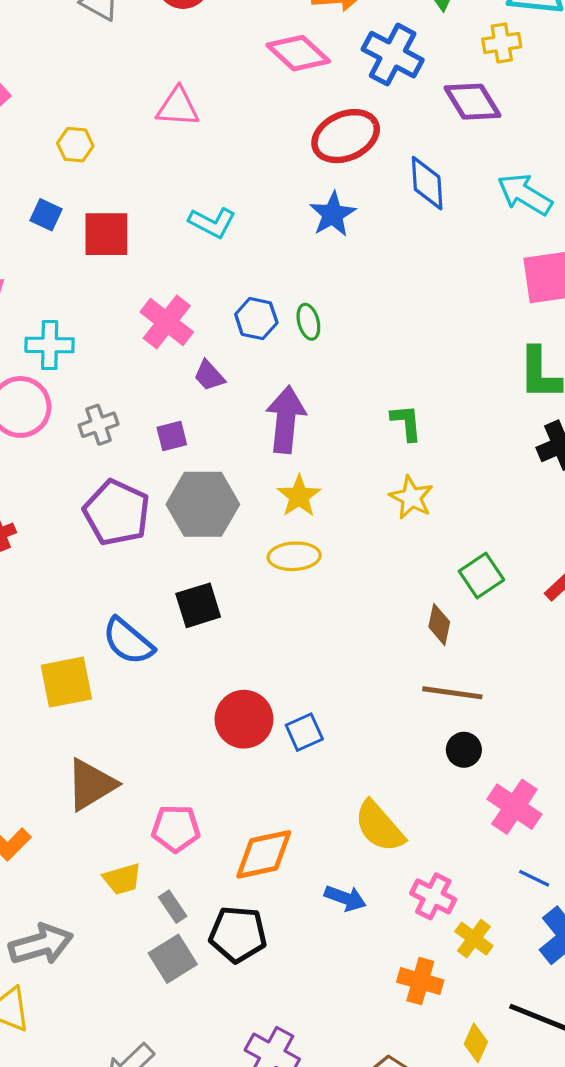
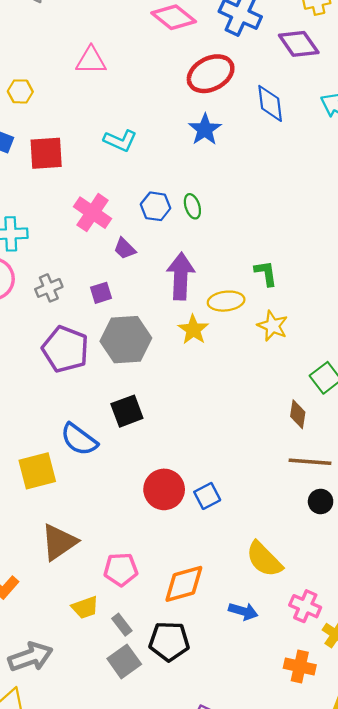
yellow ellipse: (294, 556) -> (226, 301), moved

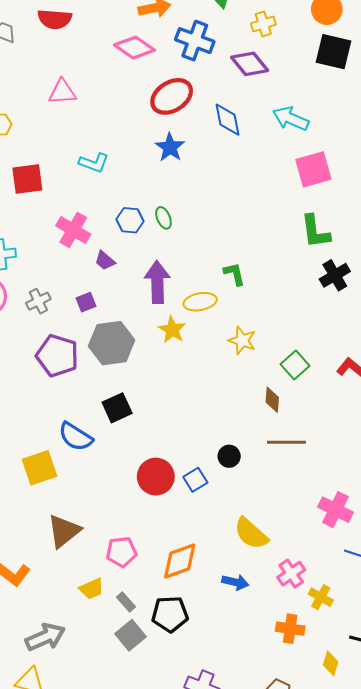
yellow star: (273, 326) -> (242, 340), moved
black circle: (321, 501) -> (229, 456), moved
pink cross: (305, 606) -> (291, 574), turned 36

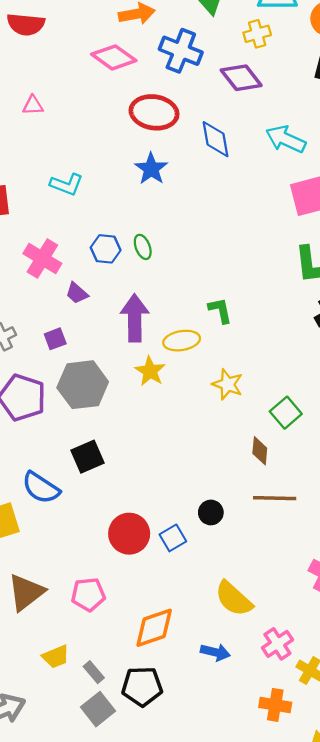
pink triangle: (62, 92) -> (33, 105), size x0.7
red ellipse: (172, 96) -> (154, 112), turned 39
pink pentagon: (121, 552) -> (88, 594), moved

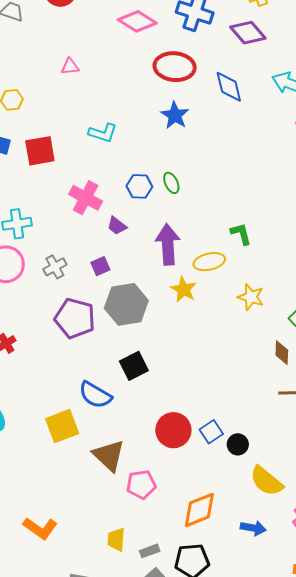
black circle: (211, 512) -> (238, 444), moved
brown triangle: (26, 592) -> (109, 456), moved, turned -36
yellow trapezoid: (56, 657) -> (116, 539), turned 120
gray rectangle: (94, 672) -> (150, 551), turned -66

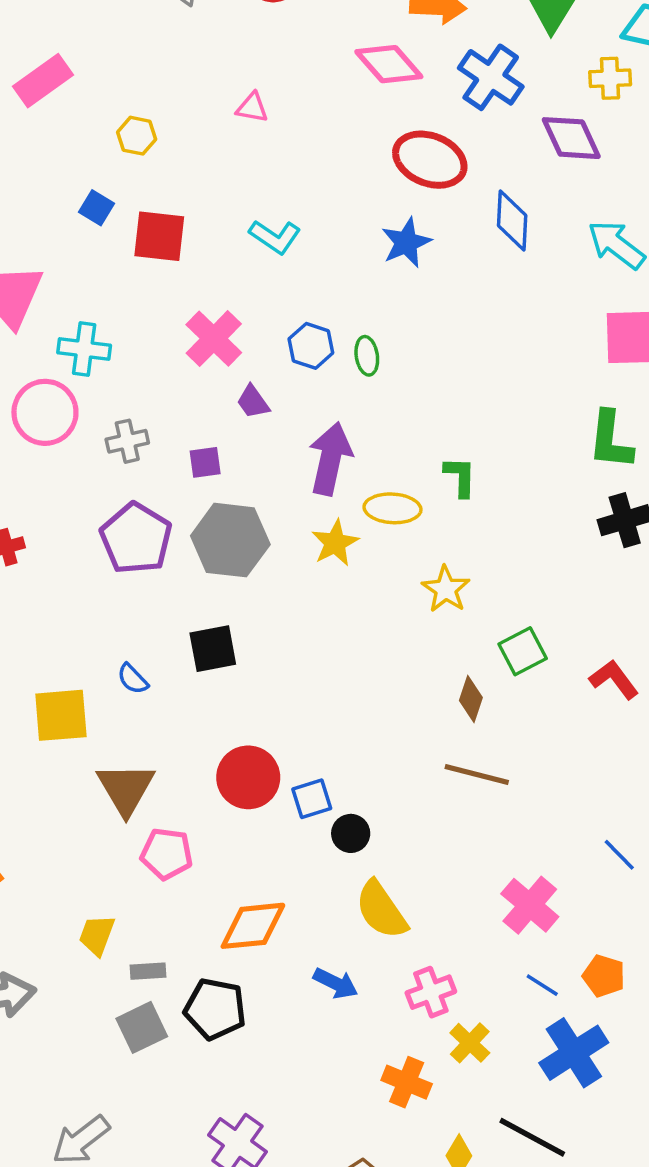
blue semicircle: (95, 395) -> (133, 679), size x0.6

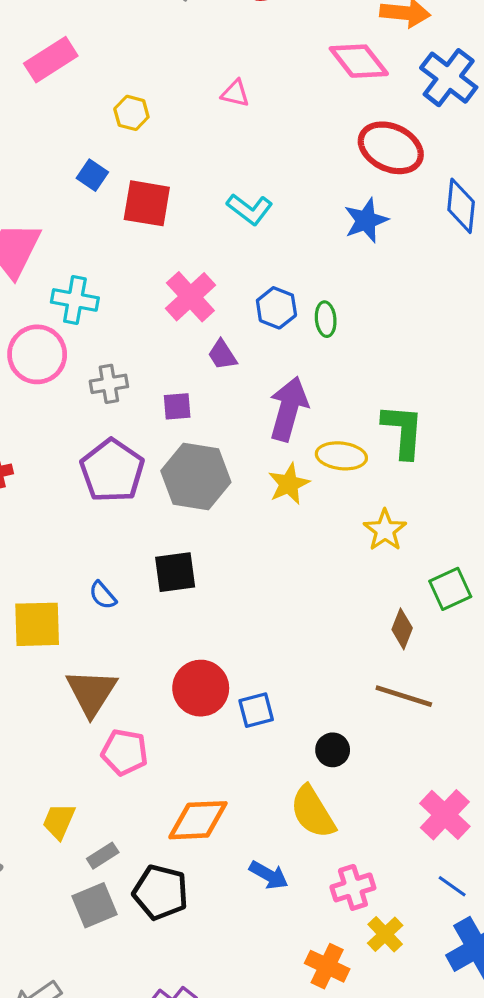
green L-shape: (460, 477) -> (403, 431), size x1.5
black circle: (351, 833) -> (333, 750), moved
gray rectangle: (148, 971) -> (103, 856), turned -32

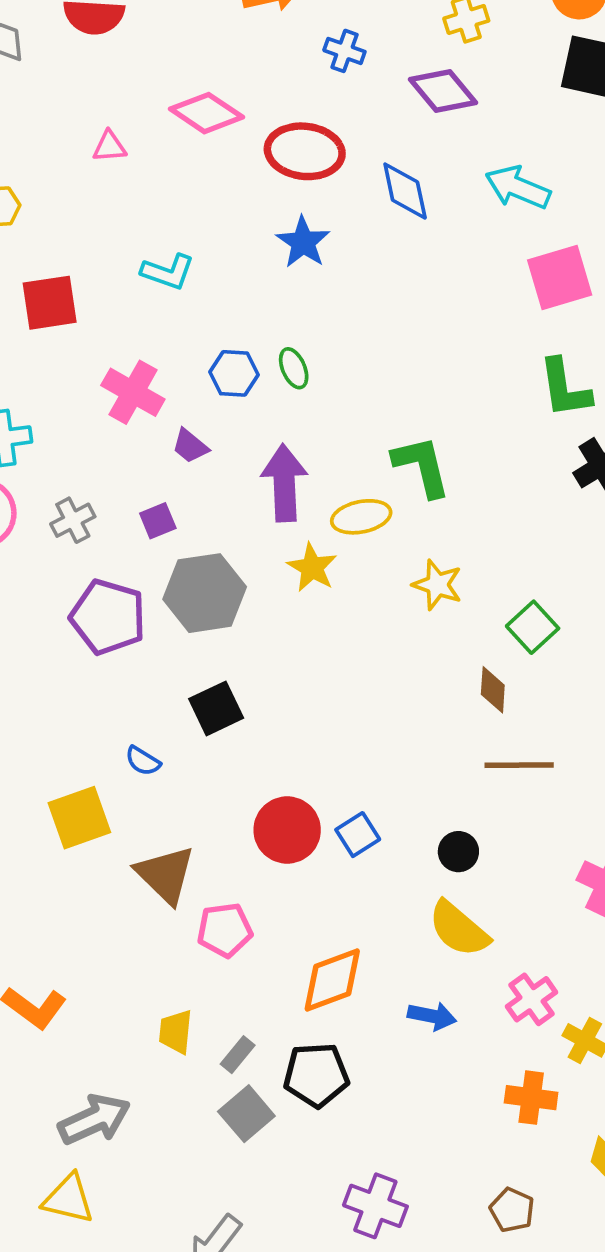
pink diamond: (359, 61) -> (206, 113), moved
blue cross: (449, 78) -> (344, 51), size x0.6

